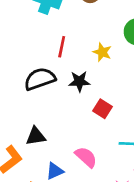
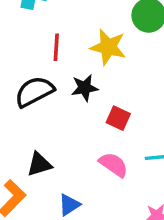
yellow star: (102, 52) -> (108, 47), size x1.5
pink semicircle: (86, 157) -> (113, 165), moved

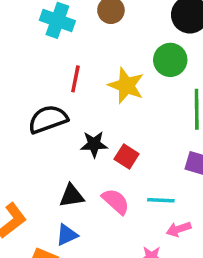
black star: (85, 88) -> (94, 144), moved
black triangle: (39, 164) -> (72, 196), moved

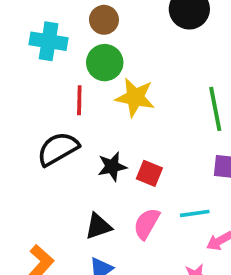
green circle: (170, 60) -> (105, 63), moved
pink semicircle: (116, 201) -> (147, 224), turned -92

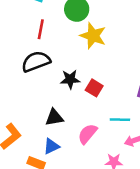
red line: (79, 100) -> (41, 29), moved
pink semicircle: (147, 224) -> (87, 134), moved

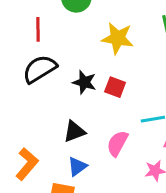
yellow star: (93, 36) -> (118, 38), moved
black star: (70, 79) -> (84, 82), turned 30

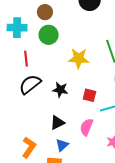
red square: (115, 87) -> (89, 95), moved

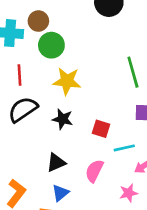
brown circle: (45, 12) -> (38, 21), moved
yellow star: (79, 58) -> (67, 81), moved

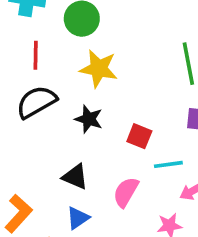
black triangle: (56, 163) -> (75, 177), turned 42

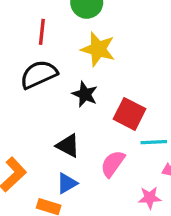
red square: (139, 136) -> (130, 114), size x1.4

